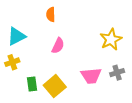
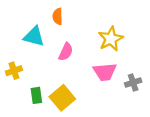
cyan triangle: (16, 36) -> (34, 36), moved, turned 42
yellow star: (111, 39) -> (111, 39), moved
pink trapezoid: (91, 76) -> (105, 72), moved

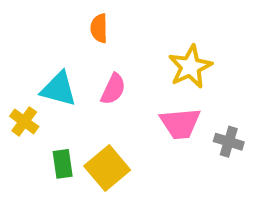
cyan triangle: (34, 36) -> (59, 89), moved
yellow cross: (14, 71) -> (24, 121), turned -35
gray cross: (133, 82) -> (229, 142), turned 35

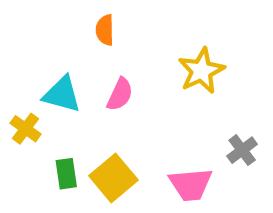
pink trapezoid: (180, 123) -> (191, 184), moved
gray cross: (229, 142) -> (242, 150), turned 36

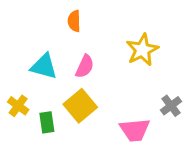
yellow cross: (26, 129) -> (18, 106), moved
yellow square: (113, 178) -> (80, 106), moved

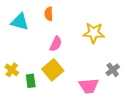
yellow star: (142, 50) -> (94, 33), turned 30
cyan triangle: (44, 66) -> (20, 22), moved

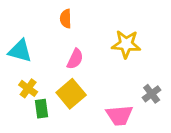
cyan triangle: (20, 22) -> (20, 51), moved
yellow cross: (12, 70) -> (28, 88), moved

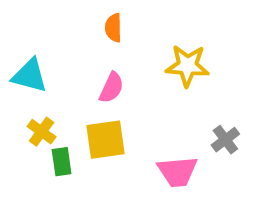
orange semicircle: (66, 19) -> (113, 28), moved
yellow square: (71, 94) -> (106, 140), turned 32

